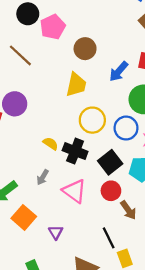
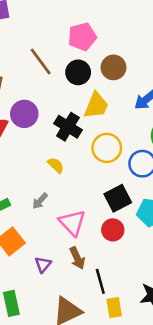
black circle: (28, 14) -> (78, 72), moved
black cross: (75, 151) -> (68, 127), moved
brown arrow: (128, 210) -> (77, 258), moved

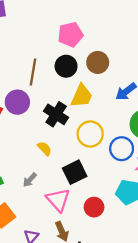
brown line: (41, 62) -> (33, 72), moved, turned 45
black square: (118, 198) -> (75, 172), moved

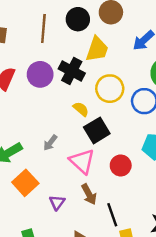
purple circle: (17, 102) -> (40, 74), moved
yellow semicircle: (44, 148) -> (81, 109), moved

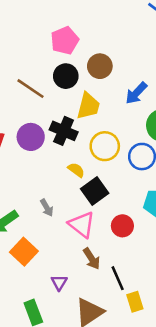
brown line: (43, 28) -> (31, 89), turned -56
gray arrow: (50, 143) -> (47, 208), turned -63
purple triangle: (57, 202) -> (59, 282), moved

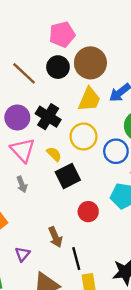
brown circle: (100, 66) -> (90, 63), size x1.4
yellow trapezoid: (88, 106) -> (89, 99), moved
pink triangle: (82, 224) -> (23, 150), moved

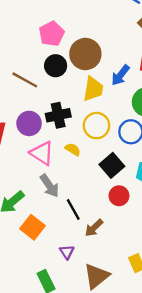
black cross: (48, 117) -> (58, 115), turned -30
black square: (68, 176) -> (112, 165), moved
gray arrow: (22, 184) -> (49, 186), size x1.5
brown arrow: (55, 237) -> (94, 228), turned 84
black line: (76, 259) -> (73, 209), moved

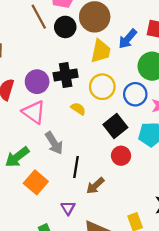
brown line: (25, 80) -> (39, 17), moved, turned 30
pink triangle: (42, 153) -> (34, 112), moved
black line: (73, 209) -> (76, 167), turned 35

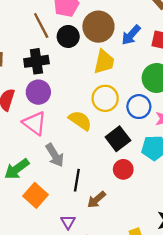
blue arrow: (128, 39) -> (131, 35), moved
black cross: (66, 75) -> (36, 61), moved
yellow semicircle: (78, 109) -> (80, 120), size x1.5

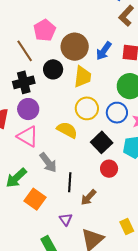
black circle: (68, 36) -> (53, 69), moved

